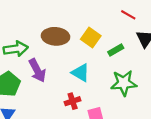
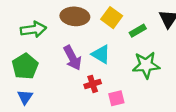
purple arrow: (37, 70) -> (72, 58), moved

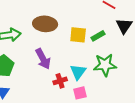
yellow square: (112, 18) -> (78, 35), moved, turned -30
cyan triangle: (101, 54) -> (78, 72), moved, turned 36

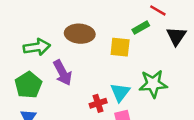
green rectangle: (98, 36) -> (141, 28), moved
purple arrow: (43, 59) -> (63, 73), moved

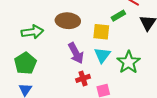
purple arrow: (63, 73) -> (76, 53), moved
green star: (153, 84) -> (129, 62), turned -30
cyan triangle: (120, 92) -> (102, 55), moved

